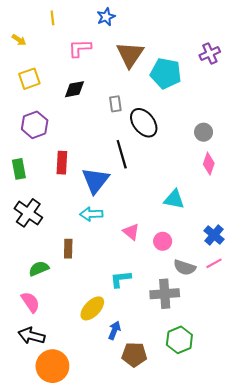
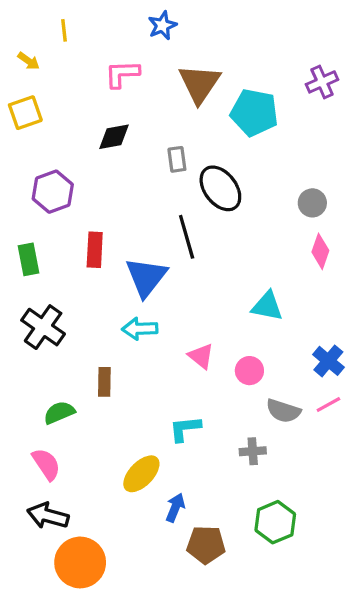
yellow line: (52, 18) -> (64, 30), moved
yellow square: (29, 79) -> (25, 113), moved
gray cross: (165, 294) -> (253, 451), size x0.6

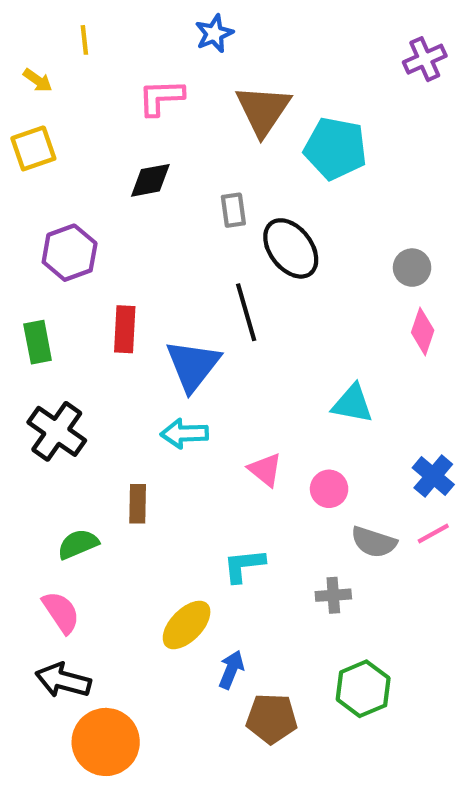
purple cross: (322, 82) -> (425, 59), moved

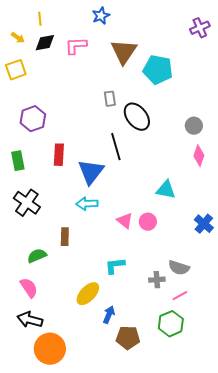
black diamond: (150, 180) -> (45, 43), moved
pink circle: (329, 489) -> (148, 222), moved
pink line: (433, 533) -> (180, 296), moved
gray semicircle: (374, 542) -> (179, 268), moved

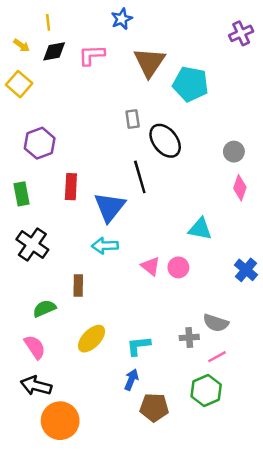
yellow square: (16, 70) -> (19, 84), turned -30
cyan L-shape: (115, 266) -> (139, 346), moved
yellow ellipse: (88, 294) -> (92, 339), moved

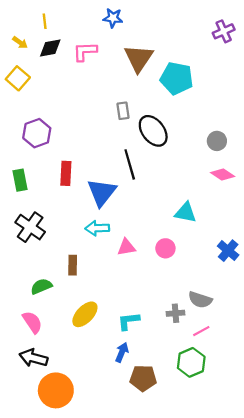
blue star: (122, 19) -> (113, 18), turned 30
pink diamond: (240, 188) -> (223, 175), turned -75
pink triangle: (151, 266) -> (126, 247), moved, turned -48

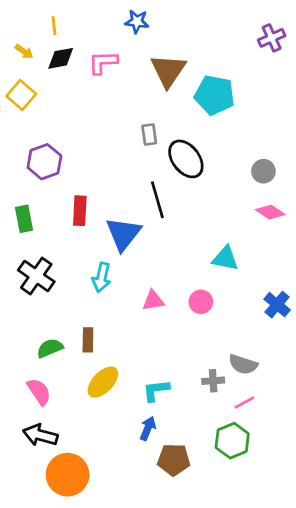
cyan arrow: (97, 228) -> (102, 277), moved, turned -75
brown rectangle: (73, 265) -> (88, 340), moved

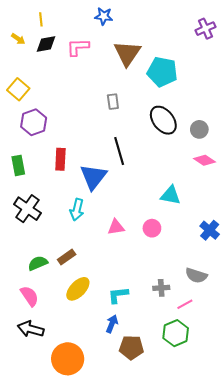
yellow square: (21, 95) -> (18, 89), moved
black ellipse: (186, 159) -> (163, 120), moved
brown rectangle: (88, 340) -> (67, 257), turned 54
gray semicircle: (243, 364) -> (196, 275), moved
orange circle: (68, 475) -> (68, 359), moved

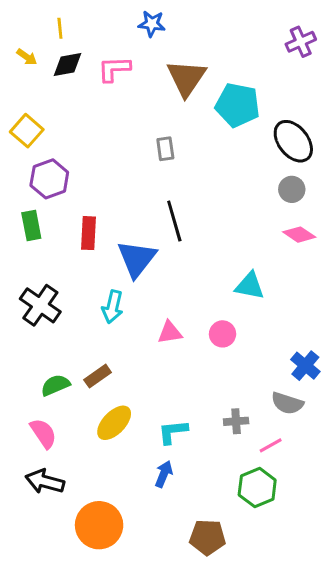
black ellipse: (163, 120) -> (293, 141), moved
green rectangle: (18, 165) -> (31, 226), moved
blue cross: (210, 230) -> (305, 366), moved
brown pentagon: (131, 348) -> (207, 537), moved

